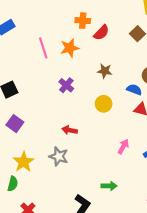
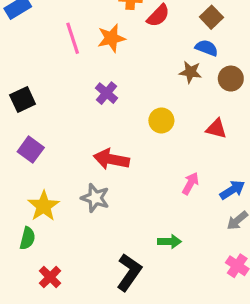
brown star: (105, 71) -> (190, 72), moved
blue semicircle: (134, 90) -> (207, 48), moved
red arrow: (70, 130) -> (111, 159), size x1.5

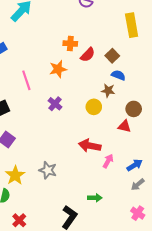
brown square: (211, 17) -> (112, 56), moved
pink line: (73, 38) -> (26, 80), moved
brown circle: (231, 79) -> (134, 109), moved
yellow circle: (161, 120) -> (94, 107), moved
red arrow: (111, 159) -> (90, 146), moved

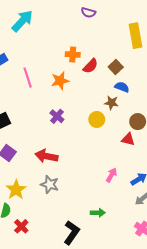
pink line: (26, 80) -> (28, 78), moved
red arrow: (90, 146) -> (46, 156), moved
red cross: (19, 220) -> (21, 226), moved

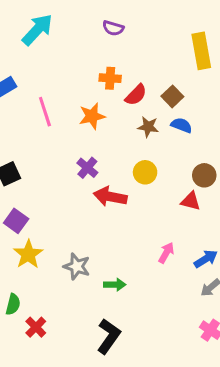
purple semicircle: (88, 13) -> (113, 28), moved
brown star: (111, 103) -> (148, 127), moved
red arrow: (46, 156) -> (110, 197), moved
yellow star: (16, 190) -> (28, 254), moved
green arrow: (98, 213) -> (115, 285), moved

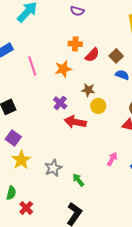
brown star: (148, 127) -> (88, 90), moved
gray star: (77, 266) -> (53, 168), turned 30
green arrow: (115, 285) -> (78, 180), turned -128

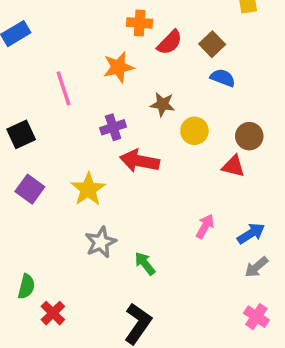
pink line: (32, 66) -> (64, 88), moved
purple cross: (60, 103) -> (113, 127), turned 32
yellow circle: (98, 106) -> (194, 131), moved
yellow star: (21, 160) -> (88, 189), moved

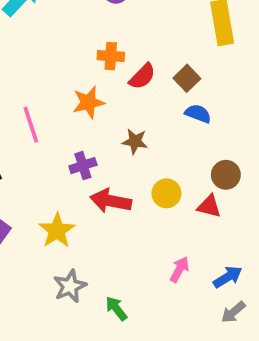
yellow circle: (194, 131) -> (166, 193), moved

